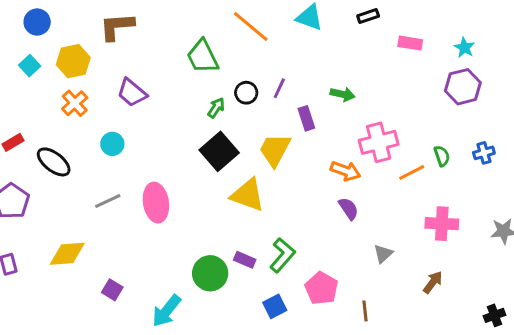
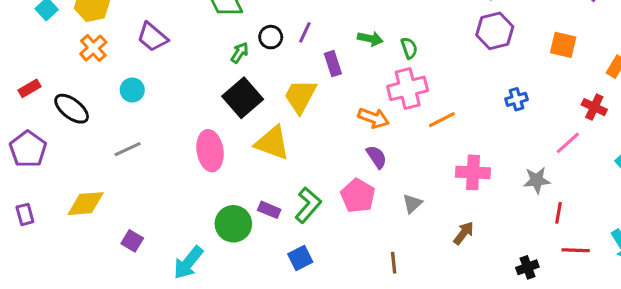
green semicircle: (442, 156) -> (409, 48), moved
pink ellipse: (156, 203) -> (210, 151), moved
pink pentagon: (321, 288) -> (358, 196), moved

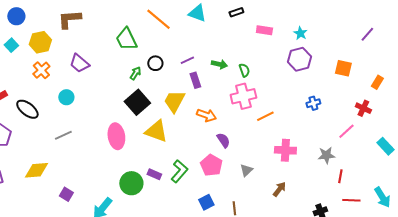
purple line: (305, 32) -> (187, 60), moved, turned 40
orange arrow: (373, 118) -> (206, 115), moved
blue square: (300, 258) -> (206, 202), moved

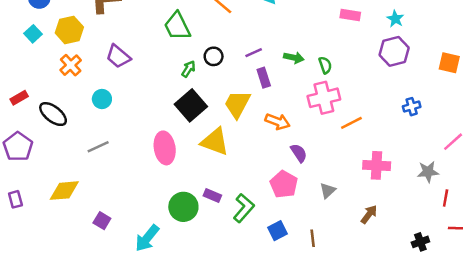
green L-shape: (179, 171) -> (244, 208), moved

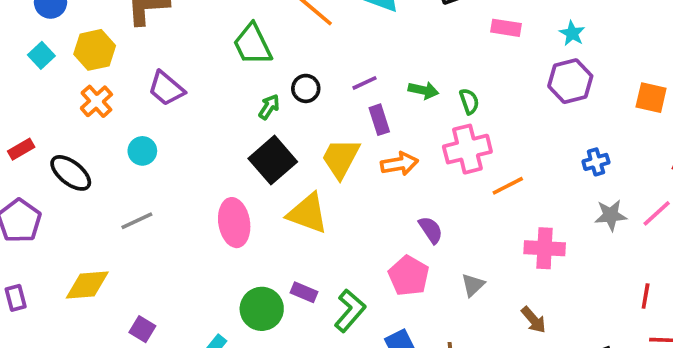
orange arrow: (277, 122) -> (399, 164), moved, turned -30
gray star: (428, 172) -> (611, 215), moved
brown arrow: (369, 214) -> (534, 320), turned 102

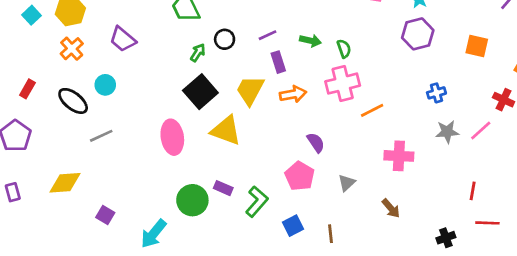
red rectangle: (21, 149) -> (27, 89), moved, turned -30
black ellipse: (71, 173) -> (73, 101), moved

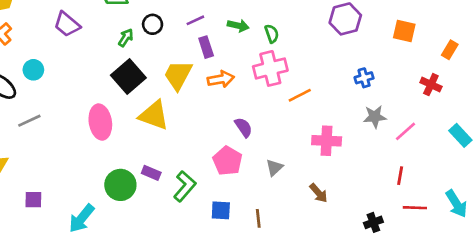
purple trapezoid: (123, 39) -> (67, 24), moved
pink line: (481, 130) -> (406, 131), moved
purple square: (105, 215) -> (33, 200), turned -30
blue square: (293, 226) -> (221, 210), turned 30

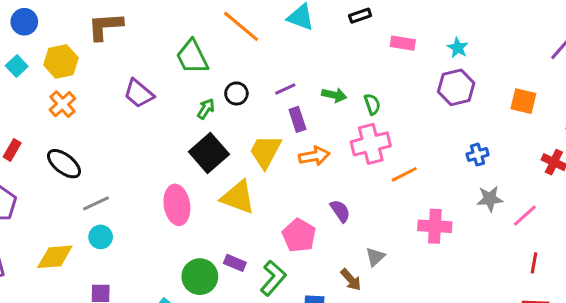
cyan circle: (33, 70) -> (101, 237), moved
pink pentagon: (227, 161) -> (299, 235), moved
red line: (400, 176) -> (534, 263), moved
brown arrow: (319, 193) -> (351, 280), moved

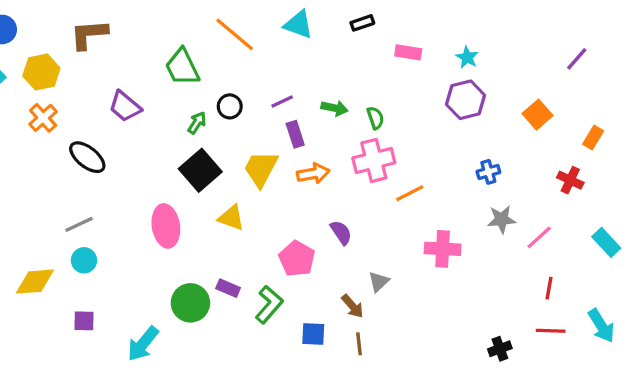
orange square: (523, 101) -> (538, 115), turned 36
black ellipse: (64, 164) -> (87, 157), moved
yellow triangle: (238, 197) -> (231, 218), size x0.7

